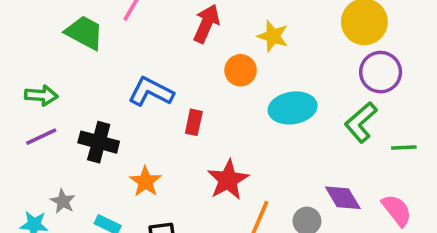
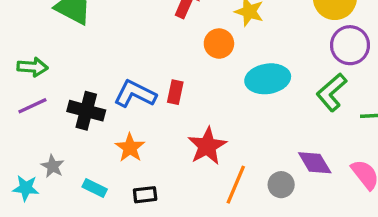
blue L-shape: (151, 92) -> (135, 94), moved

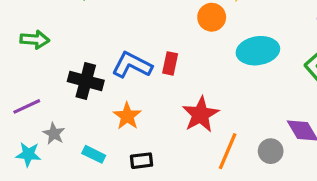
purple line: (32, 106) -> (27, 106), moved

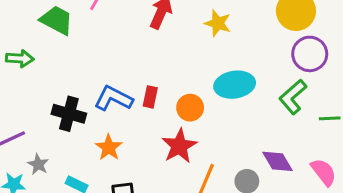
orange circle: (212, 17) -> (190, 108), moved
green arrow: (35, 40) -> (20, 59), moved

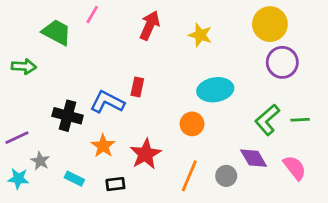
red rectangle: (150, 97) -> (137, 87), moved
green L-shape: (293, 97) -> (267, 120), moved
orange circle: (190, 108) -> (192, 124), moved
red star: (179, 146) -> (146, 154), moved

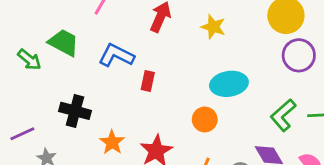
green trapezoid: (57, 32) -> (64, 43), moved
green arrow: (24, 66) -> (29, 60), turned 35
blue L-shape: (107, 102) -> (116, 55), moved

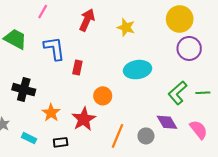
blue L-shape: (116, 55) -> (54, 48), turned 55
orange circle: (205, 119) -> (103, 96), moved

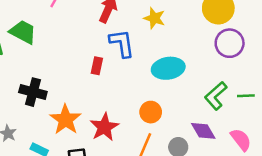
blue L-shape: (54, 48) -> (122, 43), moved
orange circle: (103, 96) -> (151, 112), moved
orange star: (51, 113) -> (66, 120), size x1.4

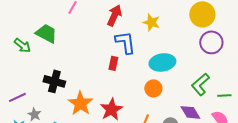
red rectangle: (97, 66) -> (113, 63), moved
green line: (246, 96) -> (224, 95), moved
orange circle: (151, 112) -> (153, 88), moved

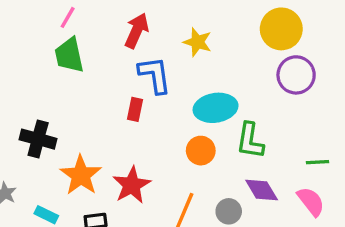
green trapezoid: (46, 33) -> (69, 55), moved, turned -130
green L-shape: (200, 84) -> (250, 141), moved, turned -40

